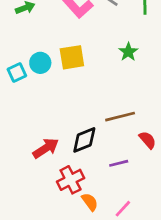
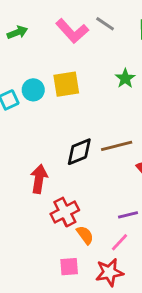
black diamond: (84, 140) -> (79, 152), moved
red arrow: (46, 148) -> (39, 179), turned -48
purple line: (119, 163) -> (128, 215), moved

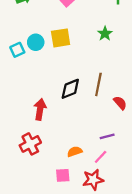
brown line: (117, 146) -> (98, 84), turned -65
red cross: (65, 212) -> (30, 144), moved
orange semicircle: (85, 235) -> (75, 152), turned -72

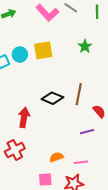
black diamond: (70, 89) -> (52, 98), turned 45
purple line: (107, 136) -> (87, 132), moved
pink line: (101, 157) -> (81, 162), turned 40

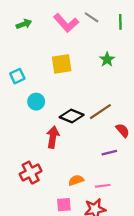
cyan circle: (20, 54) -> (36, 102), moved
brown line: (79, 94) -> (100, 112), turned 45
red arrow: (24, 117) -> (53, 137), moved

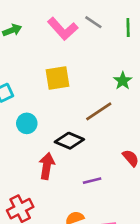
green star: (107, 59) -> (123, 81), moved
brown line: (100, 112) -> (99, 111), moved
purple line: (109, 153) -> (92, 181), moved

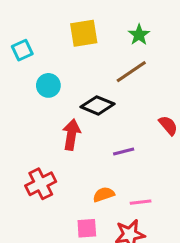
green star: (123, 81) -> (139, 35), moved

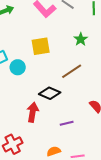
green star: (139, 35) -> (81, 39), moved
cyan circle: (48, 85) -> (18, 67), moved

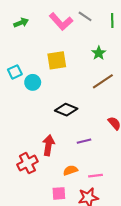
brown line: (72, 71) -> (103, 81), moved
red arrow: (33, 112) -> (48, 145), moved

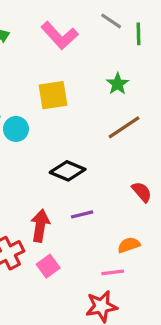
gray line: (85, 16) -> (111, 21), moved
purple line: (84, 141) -> (82, 214), moved
orange semicircle: (70, 170) -> (129, 245), moved
pink square: (59, 193) -> (48, 266), moved, turned -32

